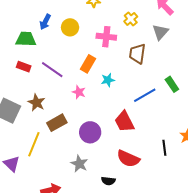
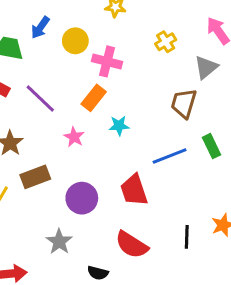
pink cross: (106, 37) -> (107, 61), moved
brown trapezoid: (137, 54) -> (184, 103), moved

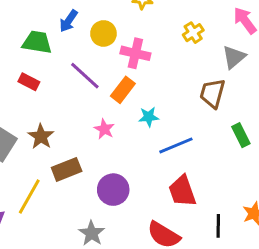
purple line: (40, 99) -> (85, 76), moved
blue line: (170, 156) -> (176, 145), moved
red trapezoid: (134, 190) -> (182, 191), moved

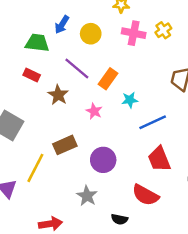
pink cross: (135, 53) -> (134, 33), moved
brown star: (41, 136) -> (58, 95), moved

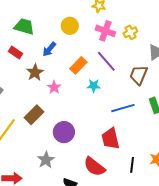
blue arrow: (62, 25) -> (49, 49), moved
purple line: (77, 68) -> (106, 61), moved
pink star: (94, 111) -> (54, 87), moved
blue line: (153, 122) -> (123, 108), moved
brown rectangle: (65, 145) -> (34, 115), turned -30

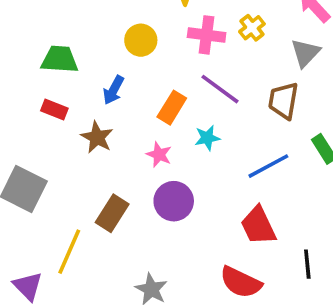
pink star: (54, 87) -> (159, 155), moved
purple circle: (64, 132) -> (174, 201), moved

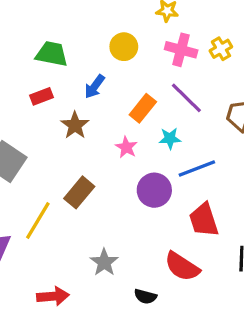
red rectangle: (54, 109) -> (41, 96), turned -50
blue line: (268, 166) -> (197, 169), moved
purple circle: (174, 201) -> (154, 190), moved

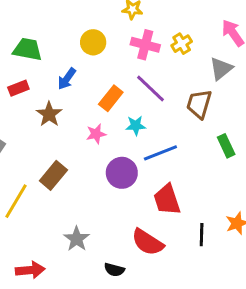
pink star: (126, 147) -> (96, 134), turned 30

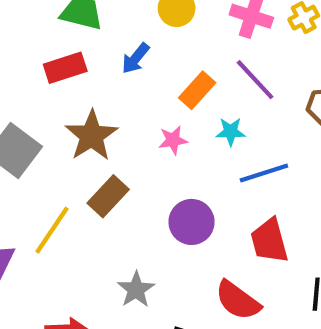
red rectangle: (18, 88) -> (65, 68), size x1.4
brown star: (49, 114) -> (92, 136), moved, size x1.4
purple circle: (122, 173) -> (192, 222), moved

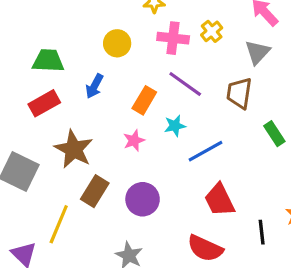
purple circle: (192, 222) -> (143, 199), moved

